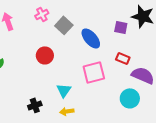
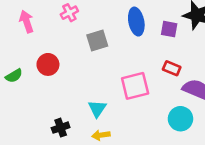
gray square: (64, 25) -> (97, 40), moved, turned 30
blue ellipse: (91, 38) -> (136, 22), moved, turned 30
red circle: (45, 55) -> (48, 64), moved

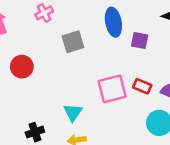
purple square: (169, 29) -> (140, 40), moved
red rectangle: (172, 68) -> (142, 86), moved

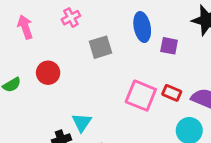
pink square: (112, 89) -> (141, 96), turned 36
cyan triangle: (73, 112) -> (82, 122), moved

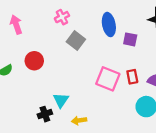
pink cross: (71, 18) -> (62, 17), moved
gray square: (100, 47) -> (76, 41), turned -36
red rectangle: (172, 93) -> (132, 77), turned 56

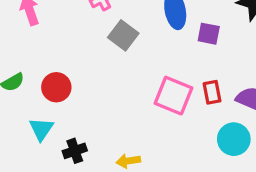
red circle: (34, 61) -> (56, 87), moved
cyan triangle: (61, 100) -> (41, 129), moved

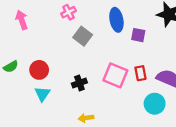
cyan triangle: (41, 129) -> (42, 94), moved
black cross: (75, 151) -> (79, 83), moved

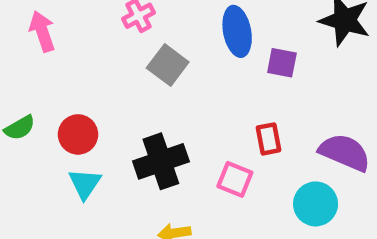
red rectangle: (140, 73) -> (268, 139), moved
pink square: (115, 75) -> (235, 179), moved, size x0.7
black cross: (79, 83) -> (161, 161), size x1.6

